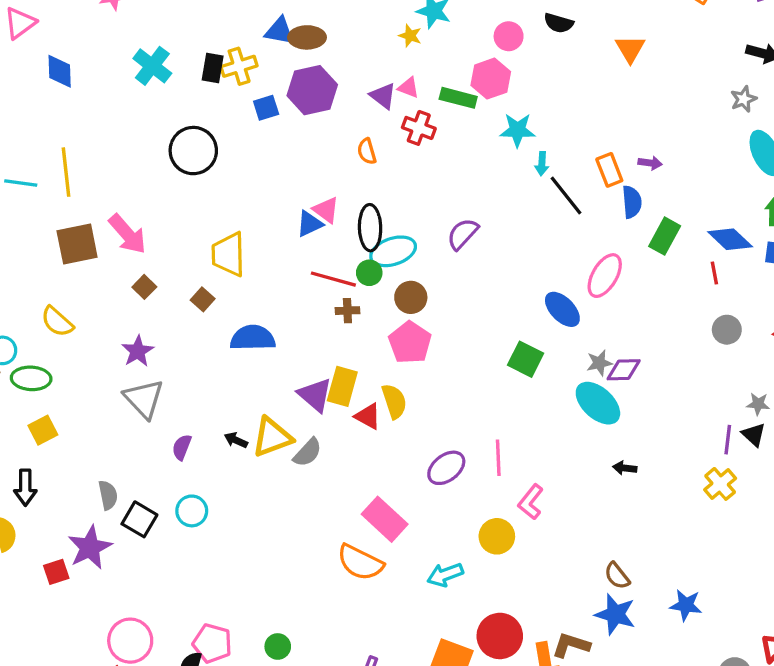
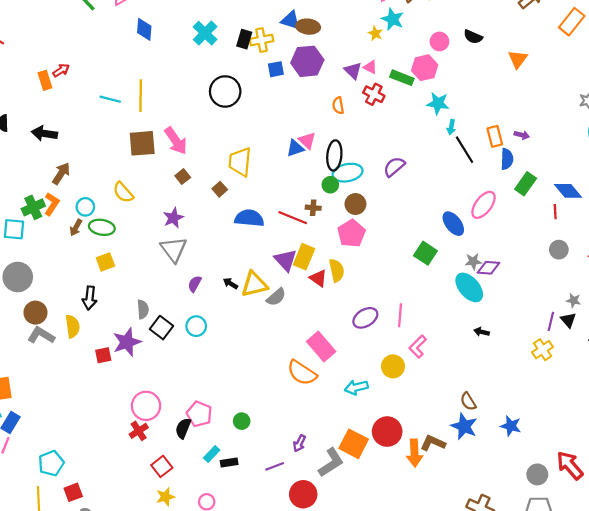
red line: (333, 279) -> (293, 218), moved

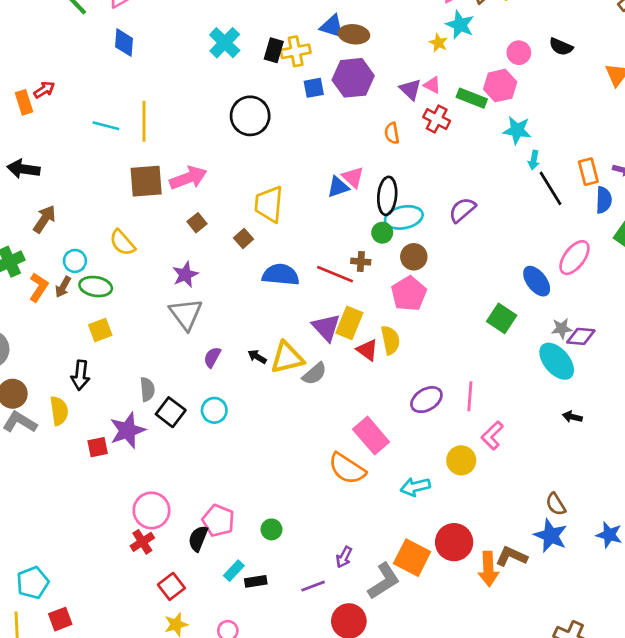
blue diamond: (144, 29) -> (124, 43), moved
pink arrow: (176, 141) -> (188, 178), turned -76
orange L-shape: (52, 204) -> (38, 287), moved

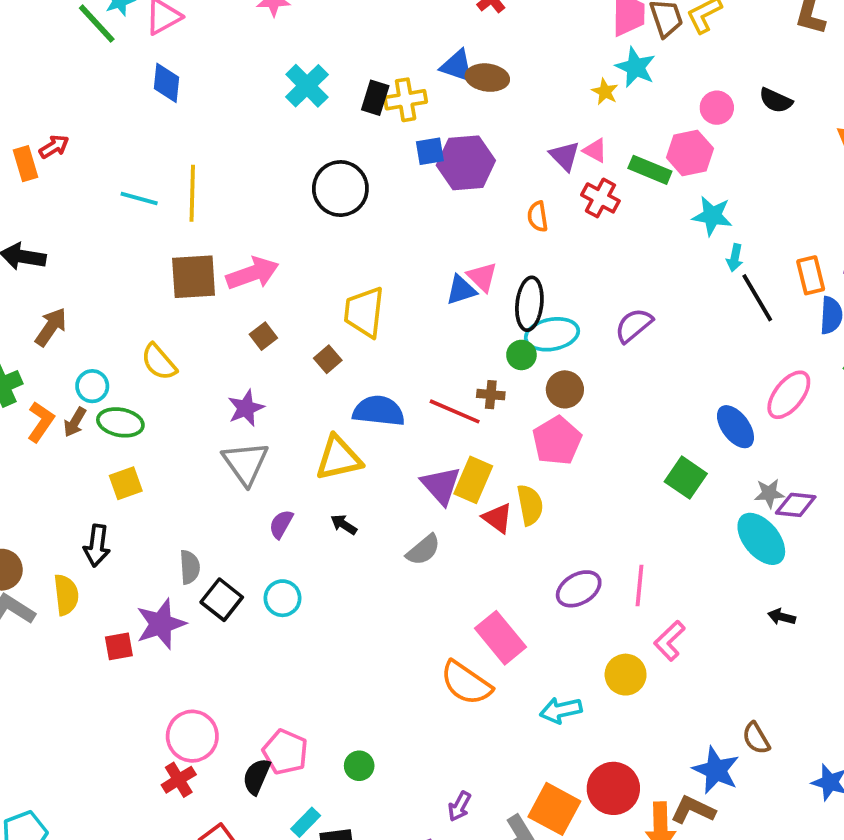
purple hexagon: (353, 78) -> (466, 163), moved
yellow triangle: (287, 358) -> (339, 458), moved
blue star: (551, 536) -> (716, 770), moved

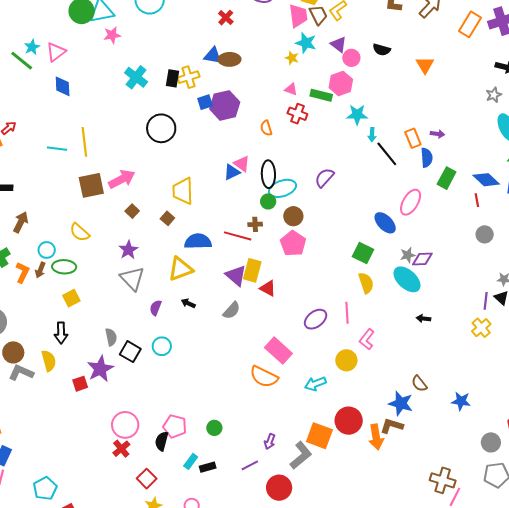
purple triangle: (565, 156) -> (338, 44), moved
yellow semicircle: (530, 505) -> (366, 283), moved

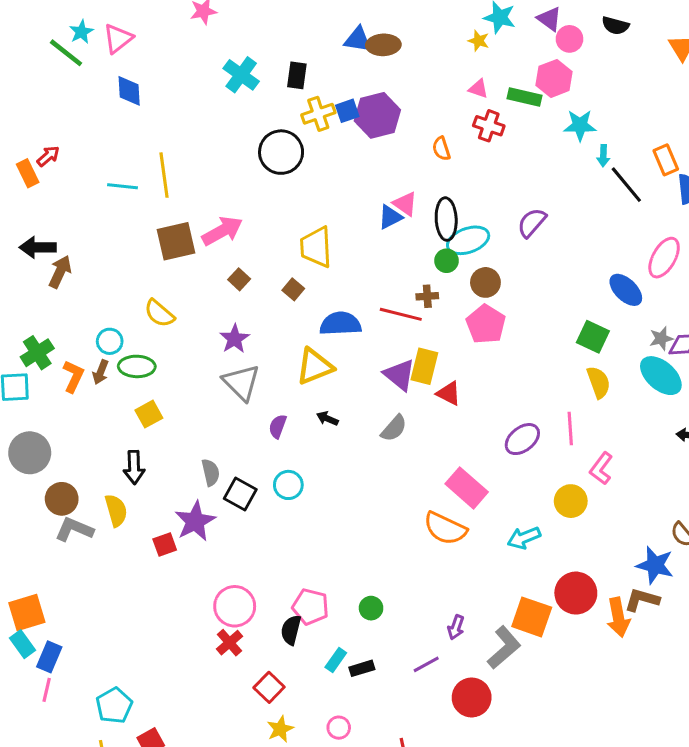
yellow cross: (189, 77) -> (318, 114), moved
brown arrow: (21, 222) -> (60, 272), moved

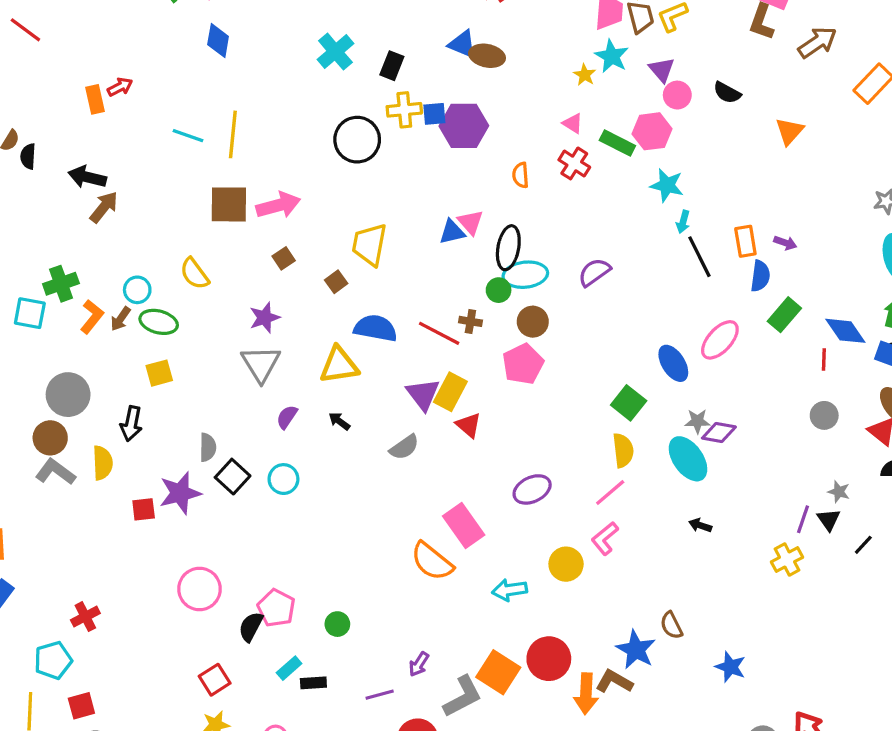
pink line: (570, 428) -> (610, 493), moved, turned 40
gray circle: (30, 453) -> (68, 395), moved
red cross: (230, 643) -> (85, 617), moved

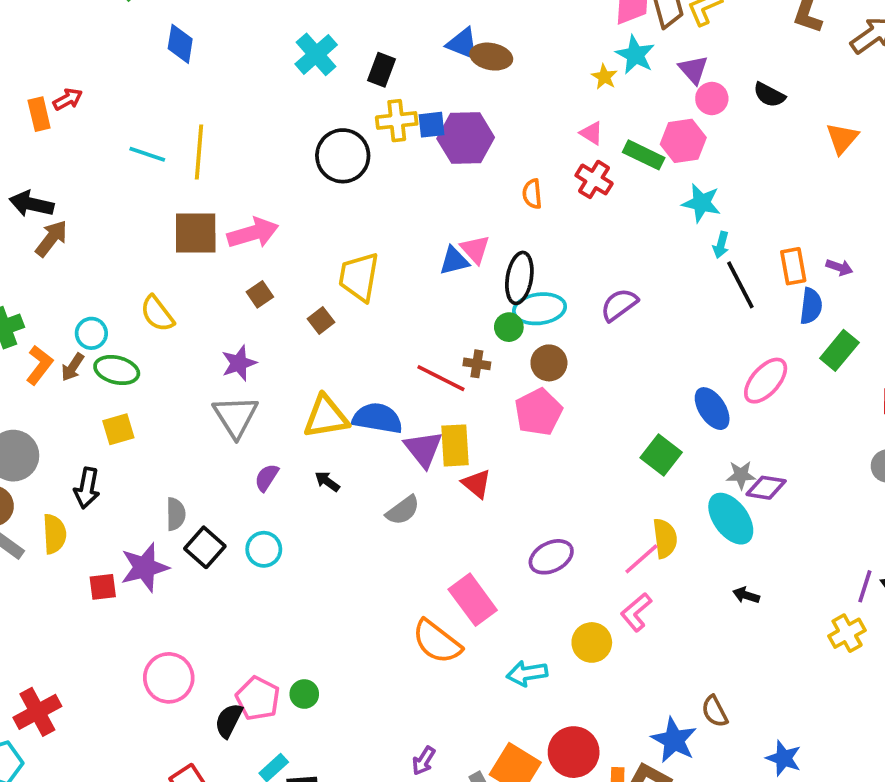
blue semicircle: (376, 328) -> (377, 418), moved
yellow rectangle: (450, 392) -> (455, 445), turned -30
yellow semicircle: (623, 450) -> (665, 538), moved
red cross: (85, 617) -> (37, 712), size x1.4
green circle: (337, 624) -> (304, 694), moved

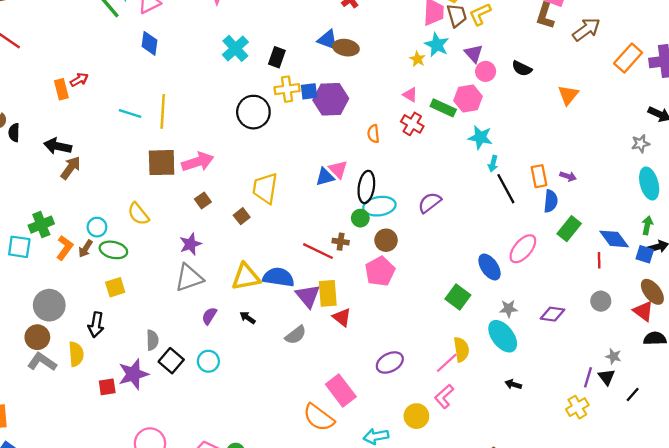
gray triangle: (235, 416) -> (189, 278), turned 44
purple diamond: (766, 488) -> (552, 314), moved

